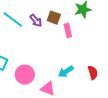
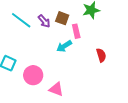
cyan arrow: (66, 72) -> (64, 46), moved
red semicircle: (93, 73) -> (101, 55), moved

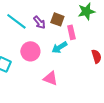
pink circle: (33, 75) -> (30, 51), moved
pink triangle: (56, 89) -> (50, 78), moved

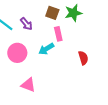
brown square: (57, 19) -> (52, 13), moved
pink triangle: (50, 78) -> (28, 85), moved

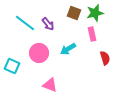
pink rectangle: (58, 34) -> (92, 34), moved

